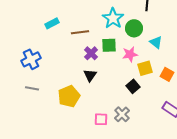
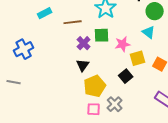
green circle: (134, 28) -> (155, 11), moved
gray line: (32, 88) -> (14, 82), moved
yellow pentagon: (69, 96) -> (95, 86), moved

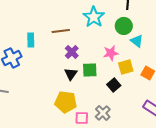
green circle: (155, 11) -> (124, 26), moved
cyan rectangle: (45, 13) -> (31, 40), moved, turned -64
green square: (102, 35) -> (90, 70), moved
yellow pentagon: (95, 86) -> (66, 102), moved, turned 30

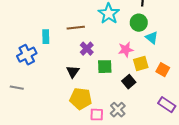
black triangle: (71, 74) -> (73, 72), moved

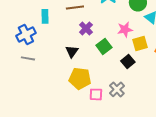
green square: (105, 67) -> (104, 46), turned -35
gray line: (17, 88) -> (28, 58), moved

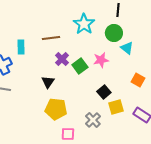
yellow square: (140, 43) -> (116, 107), moved
green square: (104, 46) -> (80, 66), moved
pink square: (96, 94) -> (68, 134), moved

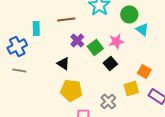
orange square: (138, 80) -> (144, 71), moved
black triangle: (48, 82) -> (63, 63), turned -32
black square: (104, 92) -> (110, 63), moved

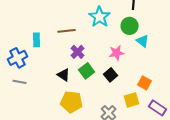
green square: (95, 47) -> (87, 71), moved

